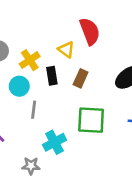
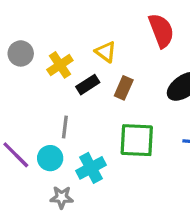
red semicircle: (90, 31) -> (161, 31), moved
black rectangle: (52, 76) -> (88, 85), turned 66
cyan circle: (19, 86) -> (50, 158), moved

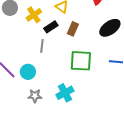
gray line: (65, 127) -> (42, 46), moved
cyan cross: (91, 168) -> (65, 93), moved

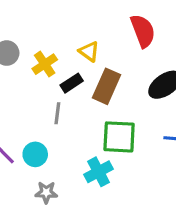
brown rectangle: (73, 29) -> (106, 86), size x1.5
cyan cross: (65, 93) -> (99, 172), moved

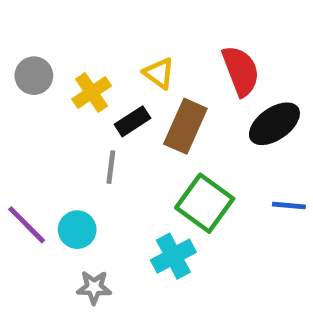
red semicircle: (143, 31) -> (241, 71), moved
green square: (119, 137) -> (205, 203), turned 33

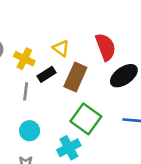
yellow cross: (92, 92) -> (24, 59), turned -30
gray line: (111, 167) -> (26, 91), moved
cyan circle: (77, 230) -> (30, 131), moved

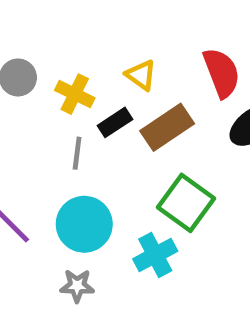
brown rectangle: (75, 77) -> (167, 127), turned 32
cyan circle: (30, 131) -> (84, 224), size x1.5

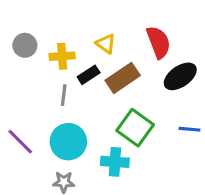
yellow cross: (75, 94) -> (62, 56), turned -30
cyan cross: (155, 255) -> (115, 162), turned 32

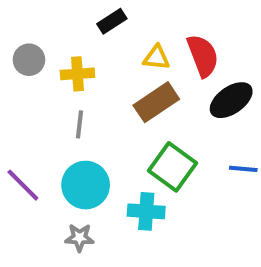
yellow triangle: (106, 44) -> (156, 58), moved, turned -30
black rectangle: (89, 75) -> (112, 21), moved

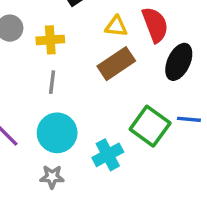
black ellipse: (231, 100) -> (179, 62), turned -30
green square: (173, 167) -> (150, 126), moved
cyan cross: (146, 211) -> (108, 155), turned -32

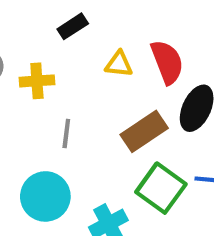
brown rectangle: (116, 64) -> (144, 131), moved
gray line: (52, 82) -> (66, 133), moved

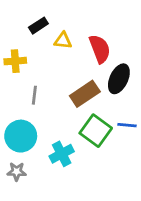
yellow triangle: (119, 64) -> (63, 41), moved

